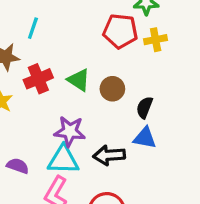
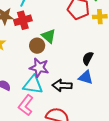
red cross: (38, 79) -> (23, 20), moved
brown circle: (112, 89) -> (37, 46), moved

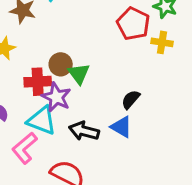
red cross: (23, 20) -> (38, 82), moved
green triangle: (49, 36) -> (79, 74), moved

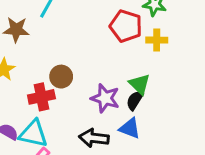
green triangle: (79, 74) -> (139, 84), moved
purple star: (56, 97) -> (105, 98), moved
cyan triangle: (42, 121) -> (33, 134), moved

